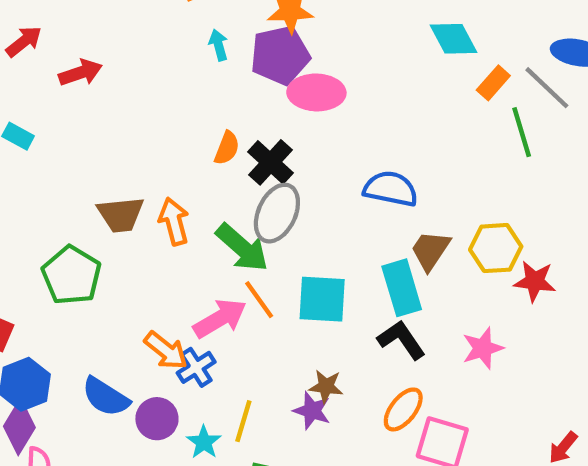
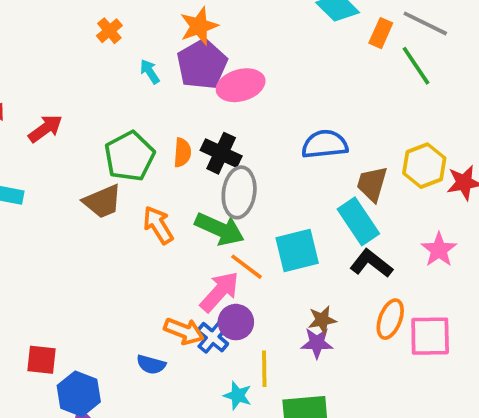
brown trapezoid: (121, 214) -> (102, 202), moved
green pentagon: (72, 275) -> (129, 156), moved, turned 30
blue semicircle: (106, 397) -> (151, 365), moved, size x0.7
purple circle: (157, 419) -> (236, 322), moved

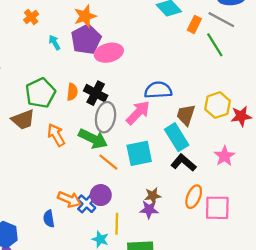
pink arrow: (219, 292) -> (138, 113), moved
blue semicircle: (151, 365) -> (49, 219), turned 63

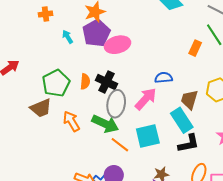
orange cross: (31, 17) -> (46, 14), turned 32
orange rectangle: (194, 24) -> (195, 48), moved
blue semicircle: (158, 90) -> (164, 78), size x0.7
black L-shape: (184, 163) -> (189, 143), turned 130

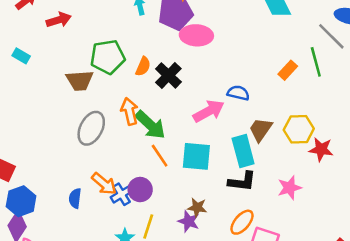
gray ellipse: (116, 104) -> (91, 128), moved
orange arrow: (71, 121) -> (130, 111), moved

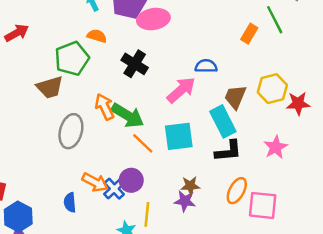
orange semicircle: (143, 66) -> (97, 36), moved, turned -84

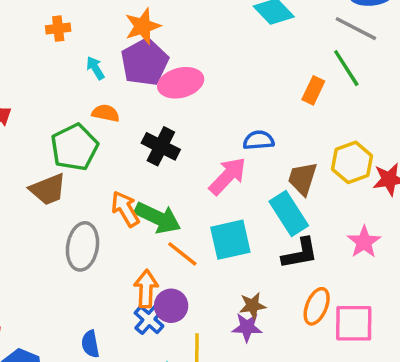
orange arrow: (95, 182) -> (146, 289), moved, turned -110

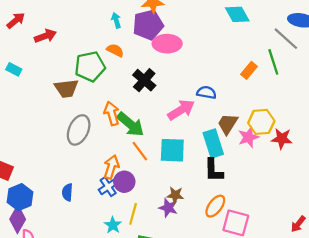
pink star: (364, 242) -> (248, 137), moved
black L-shape: (300, 253) -> (214, 170), turned 85

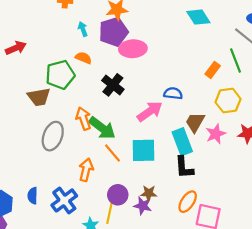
yellow hexagon: (261, 122) -> (228, 101), moved
purple circle: (124, 182) -> (118, 195), moved
blue cross: (108, 187) -> (64, 200), moved, size x1.4
blue semicircle: (67, 192) -> (33, 196), moved

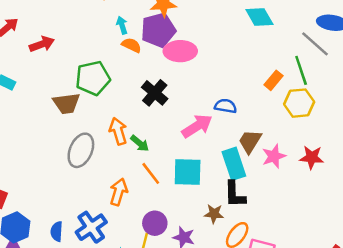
orange semicircle: (83, 58) -> (131, 45), moved
yellow hexagon: (228, 101) -> (299, 103), moved
green arrow: (102, 128) -> (140, 143), size x0.6
brown star: (149, 193) -> (214, 214), moved
blue semicircle: (33, 196) -> (57, 231), moved

